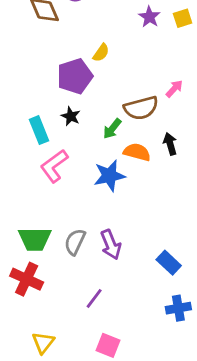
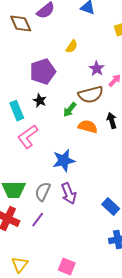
purple star: (149, 17) -> (97, 69), moved
yellow semicircle: (101, 53) -> (72, 47), moved
blue star: (109, 176) -> (64, 161), moved
purple line: (94, 298) -> (38, 220), moved

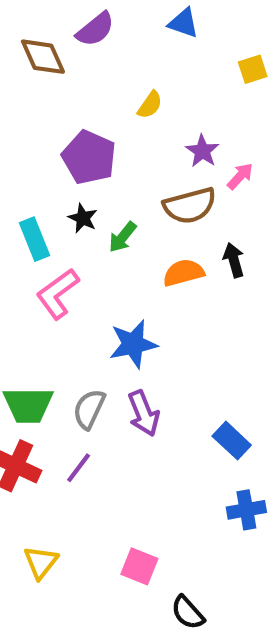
purple pentagon: (43, 72) -> (89, 157), turned -30
green arrow: (70, 110) -> (123, 237), moved
orange semicircle: (88, 127) -> (183, 273), turned -30

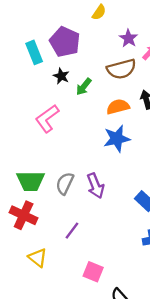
cyan rectangle: (35, 239) -> (34, 52), moved
blue star: (133, 344) -> (117, 139), moved
purple line: (79, 468) -> (72, 231), moved
yellow triangle: (41, 562) -> (38, 258), moved, turned -30

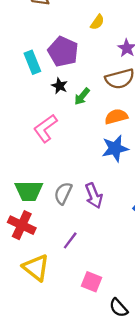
yellow triangle: (38, 258) -> (36, 268), size x1.4

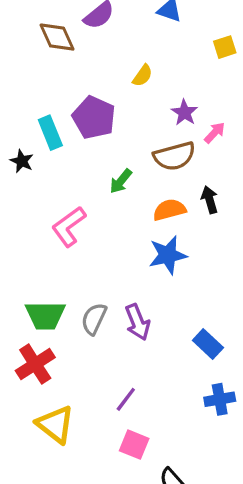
black star: (60, 86) -> (22, 161), moved
red cross: (22, 225) -> (35, 364), turned 32
purple line: (70, 240) -> (126, 399), moved

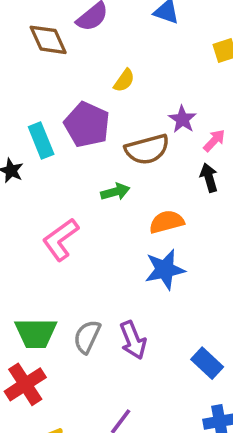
yellow semicircle: (143, 76) -> (124, 80), moved
brown semicircle: (174, 156) -> (147, 149), moved
green arrow: (121, 181) -> (115, 192), turned -144
black arrow: (210, 200) -> (209, 178), moved

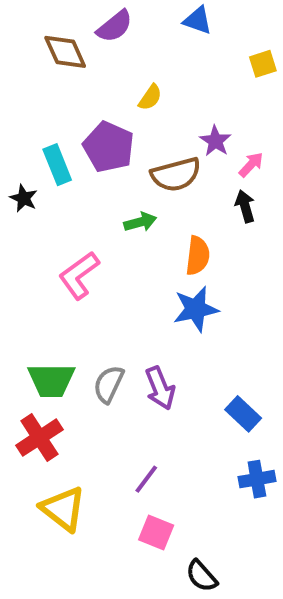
orange semicircle: (167, 222) -> (198, 256), turned 112

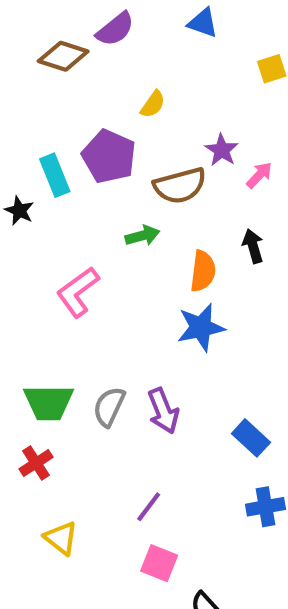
brown diamond: (65, 52) -> (63, 56), turned -48
black arrow: (245, 206) -> (253, 246), moved
red cross: (39, 438) -> (36, 463), size x0.7
yellow triangle: (63, 509) -> (61, 538), size x0.7

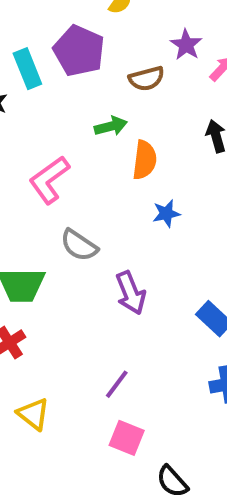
brown semicircle: (180, 186) -> (147, 79), size x0.7
orange semicircle: (203, 271) -> (145, 160), moved
blue star: (201, 327) -> (166, 214), size x0.6
gray semicircle: (109, 407) -> (79, 245), moved, turned -81

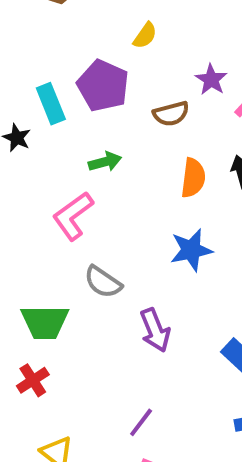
green arrow: (111, 126) -> (105, 162), moved
orange semicircle: (145, 160) -> (193, 178), moved
blue star: (166, 214) -> (191, 250), size x1.5

